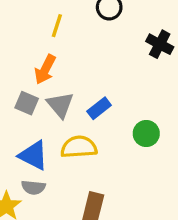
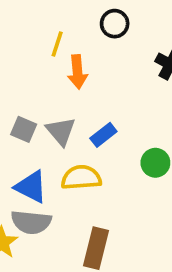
orange arrow: (45, 69) -> (77, 72), moved, turned -32
gray semicircle: (33, 187) -> (31, 222), size x1.5

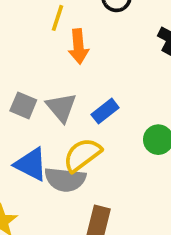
yellow semicircle: (81, 178) -> (82, 155), turned -33
gray semicircle: (31, 222) -> (65, 180), moved

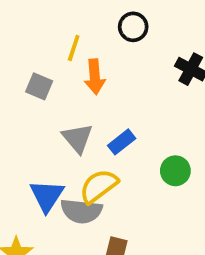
gray square: (23, 105) -> (39, 86), moved
blue triangle: (31, 164) -> (47, 196), turned 36

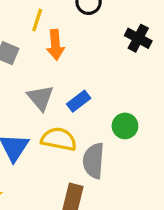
yellow semicircle: (99, 186) -> (59, 139), turned 48
gray semicircle: (81, 211) -> (94, 161), moved, turned 88

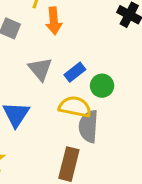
green circle: (125, 126) -> (102, 86), moved
yellow semicircle: (59, 139) -> (75, 107), moved

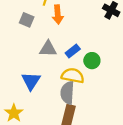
gray triangle: (40, 69) -> (48, 49), turned -48
gray semicircle: (88, 126) -> (67, 93), moved

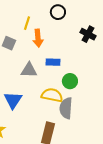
blue rectangle: (73, 51) -> (53, 62), moved, turned 40
gray semicircle: (67, 93) -> (66, 108), moved

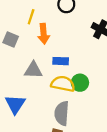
yellow semicircle: (52, 95) -> (63, 84), moved
gray semicircle: (66, 108) -> (62, 113), moved

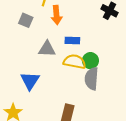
gray semicircle: (62, 113) -> (92, 79), moved

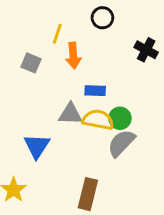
gray triangle: (47, 49) -> (70, 114), moved
gray semicircle: (92, 79) -> (121, 143), turned 40

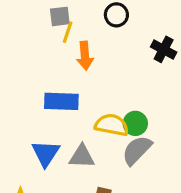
gray square: (31, 63) -> (60, 16), moved, turned -30
blue rectangle: (95, 91) -> (61, 101), moved, size x1.5
gray triangle: (70, 114) -> (82, 156), moved

